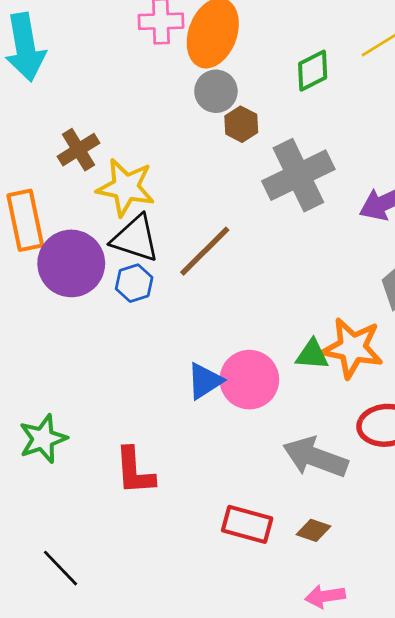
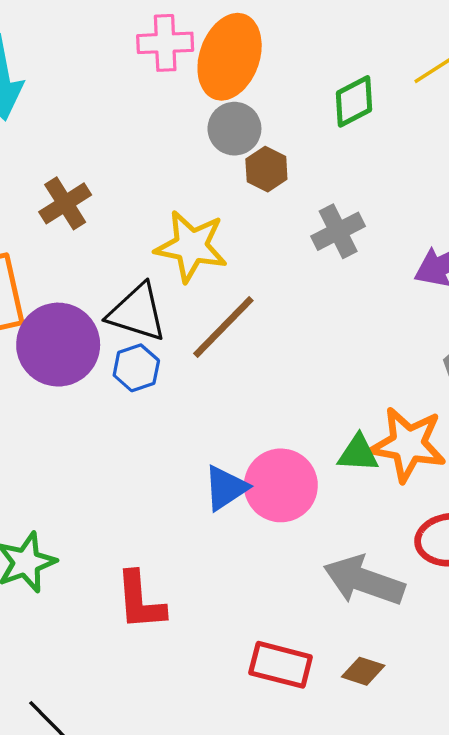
gray cross: (298, 175) -> (338, 231), size x0.6
yellow star: (126, 187) -> (191, 246), moved

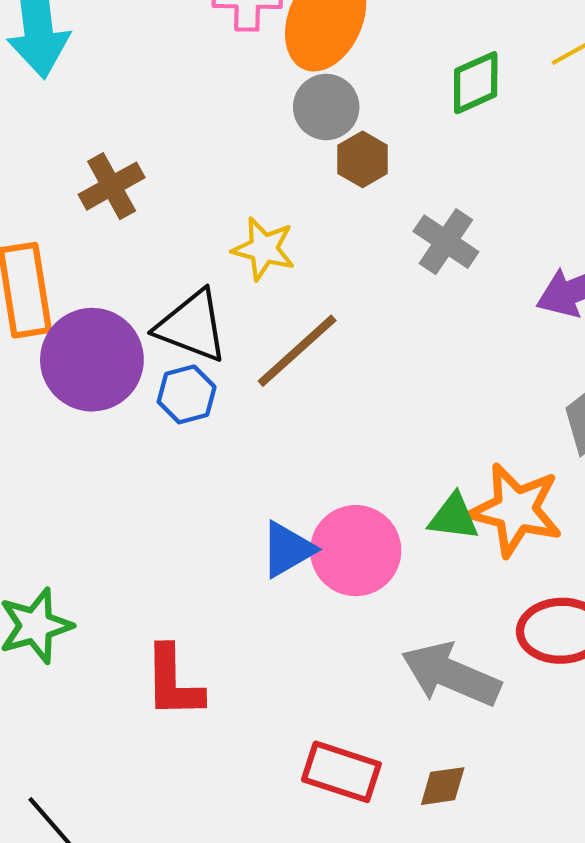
gray cross: (338, 231) -> (446, 242), turned -33
yellow star: (191, 246) -> (264, 249), size x0.7
brown diamond: (363, 671) -> (443, 786), turned -30

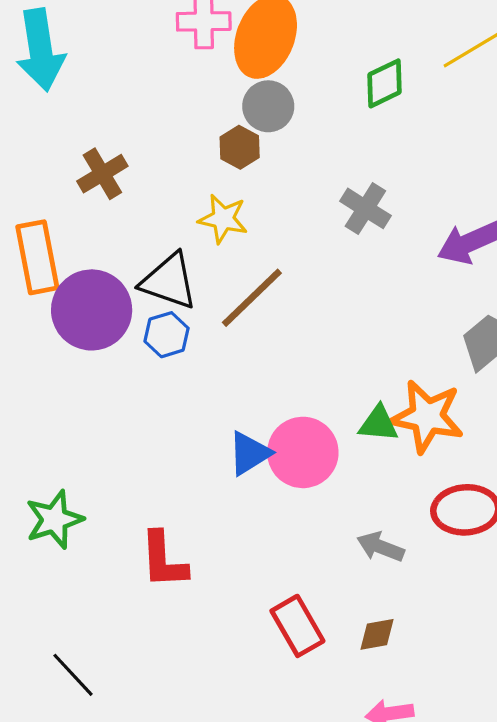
brown hexagon: (363, 159) -> (240, 147), moved
gray arrow: (451, 674) -> (380, 547), size x0.6
red rectangle: (341, 772) -> (297, 626), turned 44

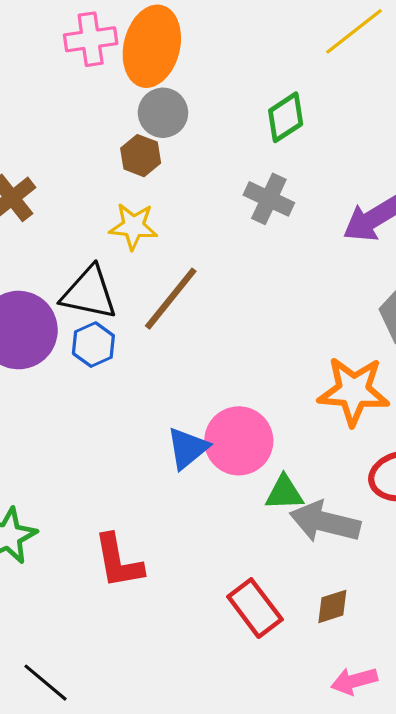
green diamond: (385, 83) -> (286, 117), moved
green triangle: (379, 424) -> (284, 493), moved
gray arrow: (380, 547) -> (325, 522), size x1.5

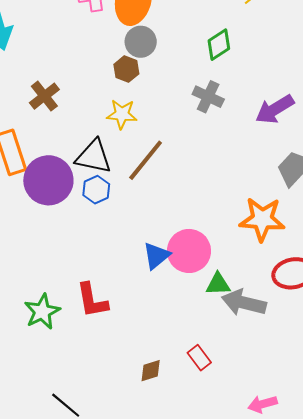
red L-shape: (118, 561) -> (92, 300), moved
brown diamond: (332, 606) -> (151, 371), moved
red rectangle: (255, 608) -> (199, 358), size x0.7

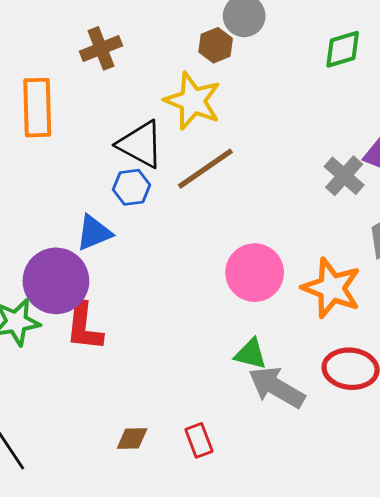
gray cross: (208, 97) -> (344, 176), moved
yellow star: (122, 114) -> (193, 101), size x1.4
purple circle: (48, 180) -> (56, 281), moved
pink circle: (189, 251) -> (255, 273), moved
blue triangle: (156, 256) -> (94, 233), moved

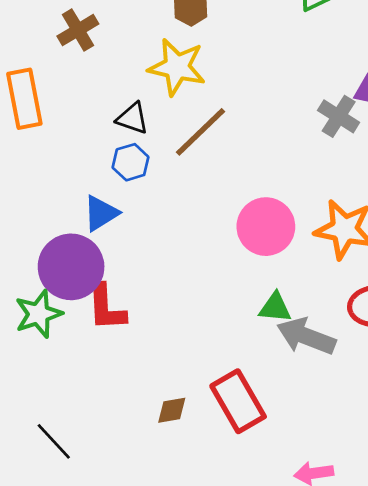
black triangle: (141, 144) -> (133, 118), size x0.7
red rectangle: (199, 440) -> (238, 401), size x1.8

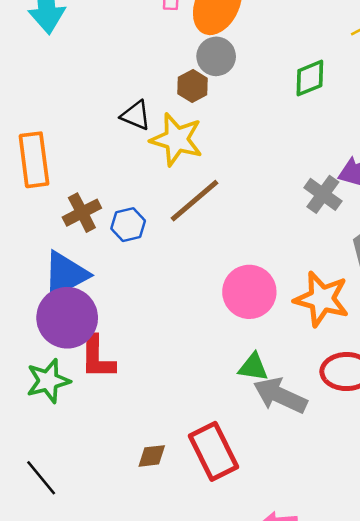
brown cross: (78, 30) -> (82, 213), moved
black triangle: (133, 118) -> (136, 115), moved
blue triangle: (101, 213) -> (65, 275), moved, size x1.4
green star: (39, 314) -> (48, 381), moved

